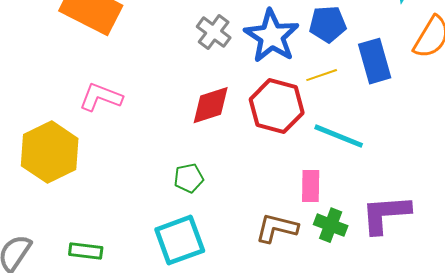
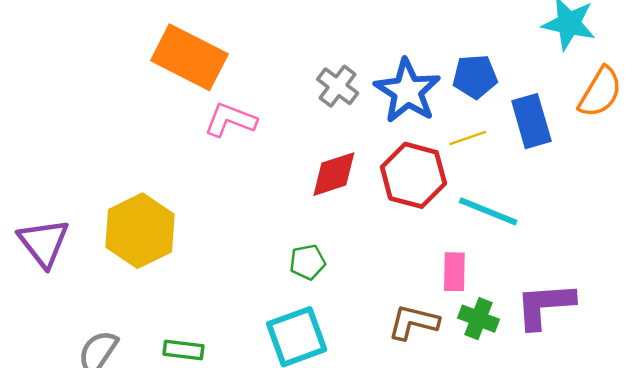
pink L-shape: (101, 97) -> (230, 120), moved

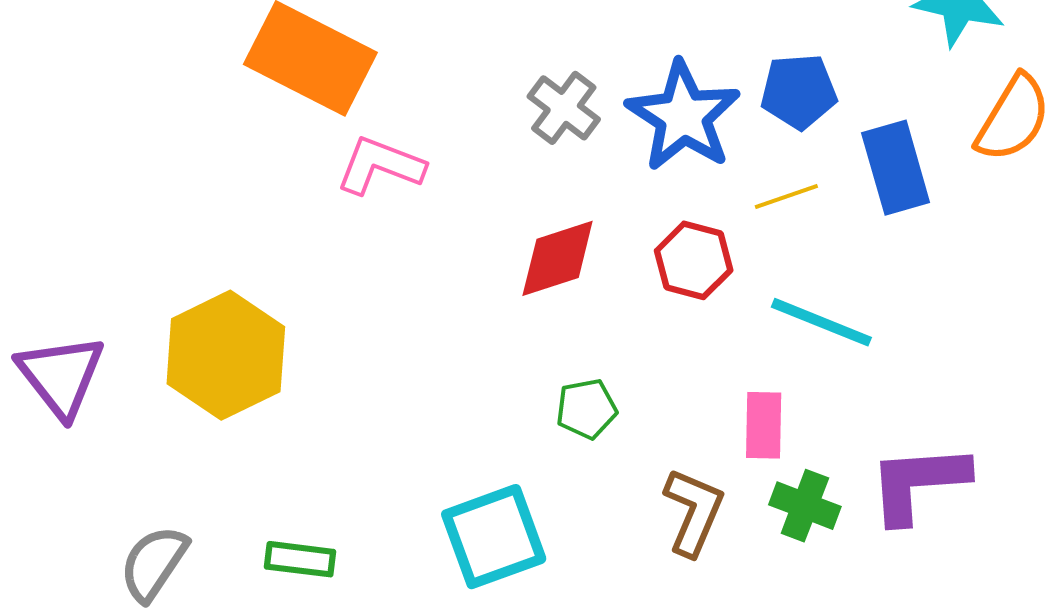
red hexagon: (413, 175) -> (694, 260), size x0.7
green pentagon: (307, 262) -> (586, 409), moved
brown L-shape: (413, 322) -> (694, 512), turned 99

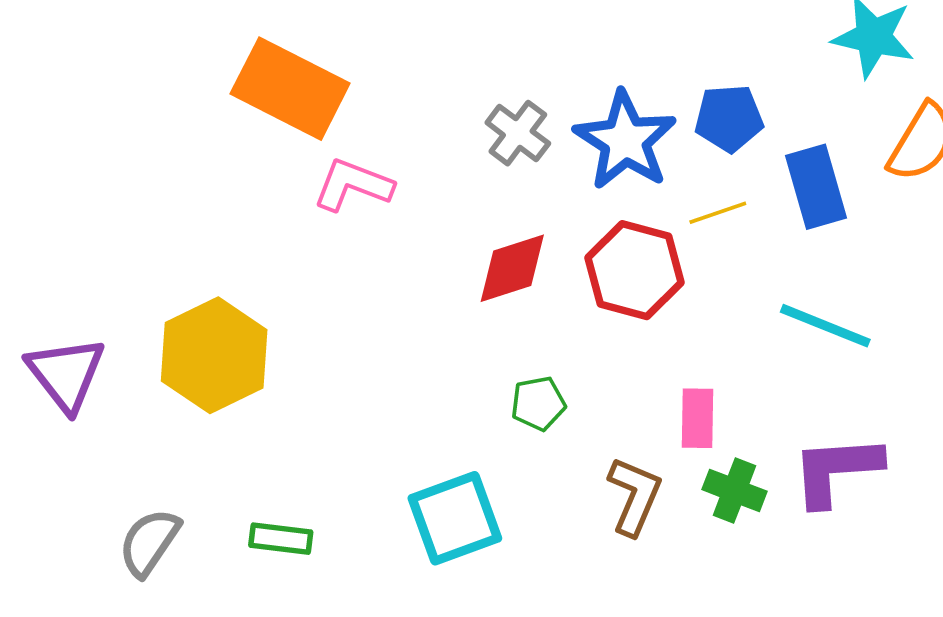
red hexagon: (694, 260) -> (635, 270), size x1.4
cyan line: (821, 322) -> (825, 326), moved

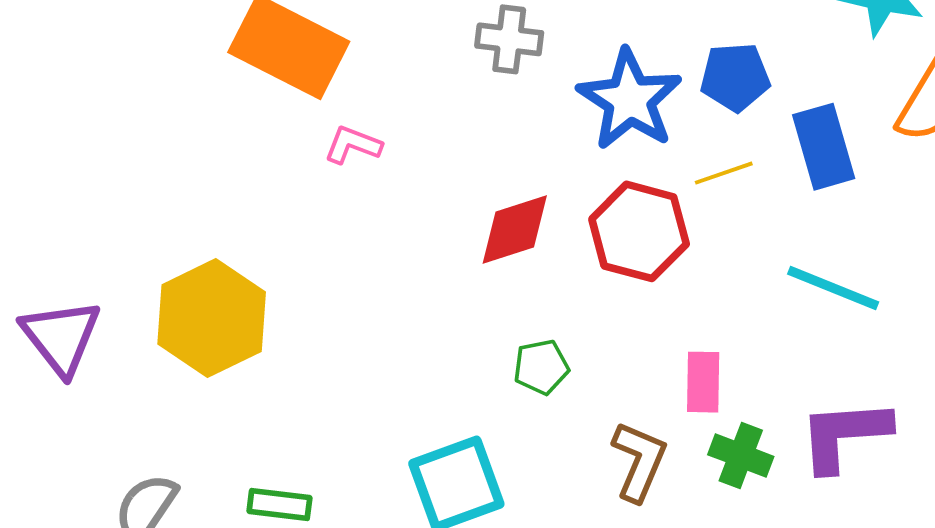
gray cross: (518, 133) -> (509, 39), moved, turned -30
pink L-shape: (353, 185) -> (353, 145), size x0.7

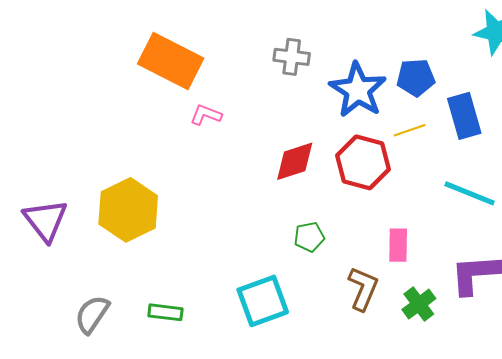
green cross: (741, 456) -> (419, 304), moved, turned 32

